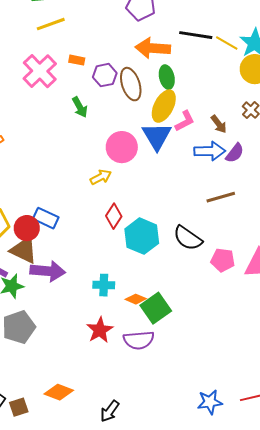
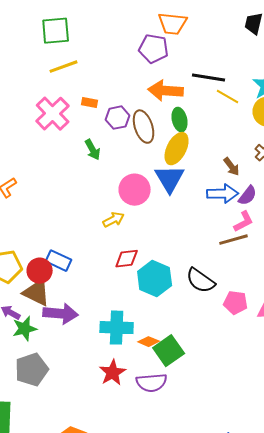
yellow line: (227, 43) -> (228, 97), moved
pink L-shape: (185, 121) -> (244, 222), moved
red diamond: (114, 216) -> (127, 259), turned 50
cyan cross: (104, 285) -> (117, 328), size x1.5

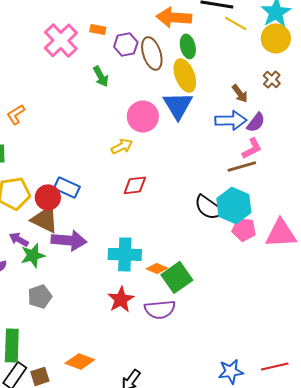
yellow ellipse: (177, 149) -> (185, 75), turned -48
cyan hexagon: (155, 279) -> (234, 205), moved
gray pentagon: (32, 370) -> (40, 296), size x0.7

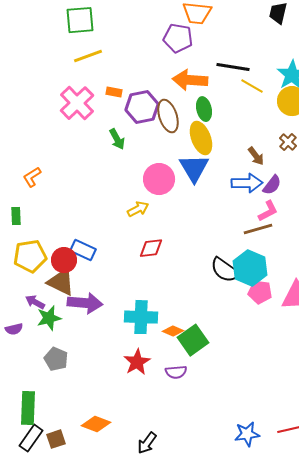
purple hexagon: (126, 44) -> (142, 107), size x1.4
gray pentagon: (40, 296) -> (56, 359), turned -30
purple semicircle: (160, 309) -> (176, 372), size x0.7

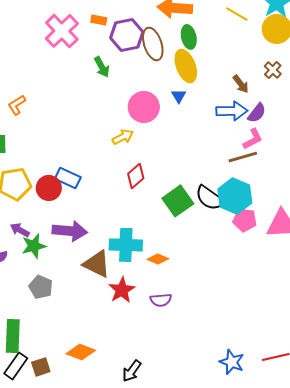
blue triangle: (194, 168) -> (179, 96), size x0.5
red diamond: (151, 248) -> (136, 176), turned -35
brown triangle: (61, 282) -> (97, 264), moved
green square: (193, 340) -> (178, 201), moved
blue star: (247, 434) -> (232, 362), turned 30

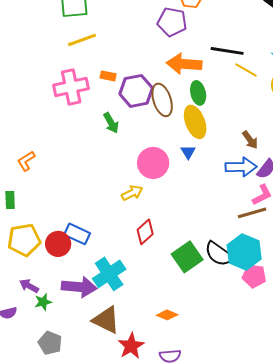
pink cross: (62, 31) -> (71, 87), turned 32
cyan cross: (126, 245) -> (109, 274), moved, turned -36
green star: (34, 246) -> (43, 302), size x0.7

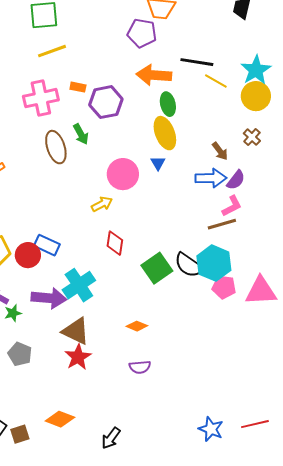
brown ellipse: (162, 100) -> (56, 147), moved
red diamond: (145, 232) -> (115, 243), turned -40
red star: (131, 346) -> (78, 357), moved

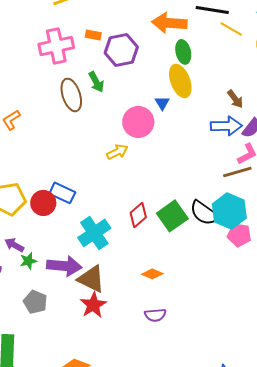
blue triangle: (158, 163) -> (162, 103), moved
red diamond: (115, 243) -> (138, 215), moved, turned 40
purple arrow: (49, 298) -> (64, 266), moved

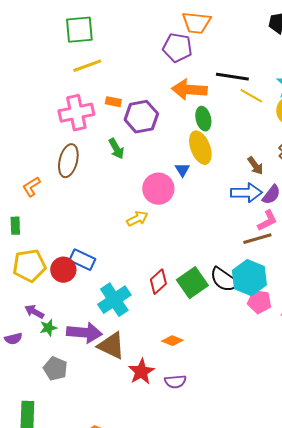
brown ellipse: (71, 95) -> (68, 161), moved, turned 32
red star: (93, 305) -> (141, 372), moved

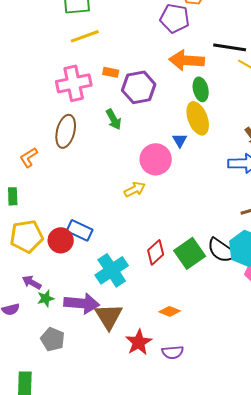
brown triangle: (111, 346) -> (109, 316), turned 32

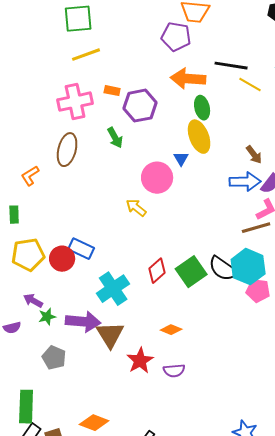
yellow arrow: (135, 189) -> (136, 208), turned -115

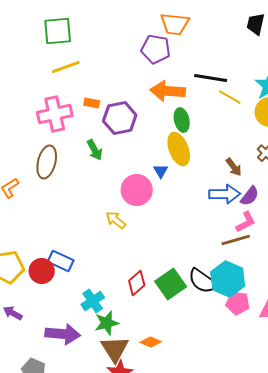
cyan cross: (113, 289) -> (93, 301), size x0.7
green star: (47, 317) -> (107, 323), moved, size x1.4
brown triangle: (110, 335) -> (115, 349), moved

